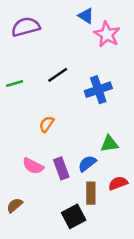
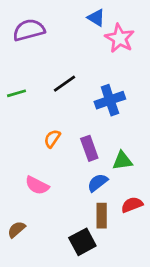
purple rectangle: (61, 168) -> (89, 148), moved

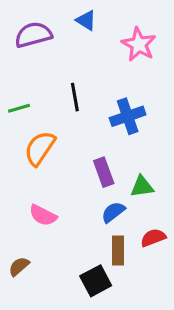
blue triangle: (96, 18) -> (86, 20), moved
black line: (65, 84) -> (75, 97), turned -65
orange semicircle: (52, 139) -> (40, 148), moved, size x1.6

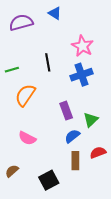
pink star: (139, 44) -> (83, 46), moved
green triangle: (142, 187) -> (91, 120), turned -35
black square: (96, 281) -> (49, 180), moved

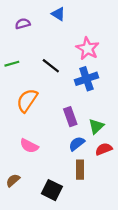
purple semicircle: (21, 22) -> (23, 24), size x0.6
black line: (48, 62) -> (51, 66), turned -42
green line: (12, 70) -> (12, 64), moved
red semicircle: (98, 152) -> (104, 149), moved
black square: (49, 180) -> (52, 190), turned -36

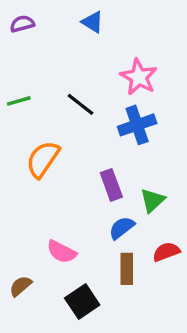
purple semicircle: (23, 24) -> (22, 24), moved
pink semicircle: (29, 146) -> (62, 252), moved
red semicircle: (104, 149) -> (166, 252), moved
black square: (52, 190) -> (82, 301), turned 30

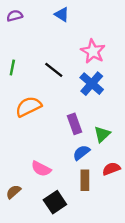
green line: (19, 101) -> (12, 67), turned -63
blue cross: (137, 125) -> (92, 84), turned -30
orange semicircle: (43, 159) -> (28, 107), turned 30

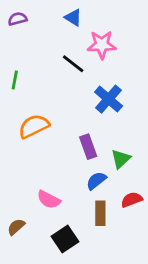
pink star: (93, 51) -> (102, 45), moved, turned -30
black line: (54, 70) -> (73, 64), moved

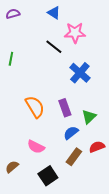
orange semicircle: (34, 126) -> (35, 107), moved, turned 85
brown rectangle: (100, 213) -> (74, 157), turned 36

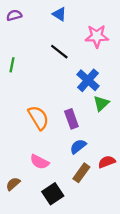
pink star: (75, 33) -> (97, 36), moved
green triangle: (89, 117) -> (101, 103), moved

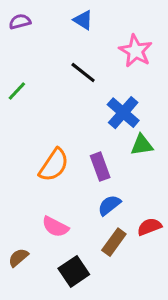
pink star: (97, 36) -> (136, 51), turned 30
green line: (12, 65) -> (17, 91), turned 32
green triangle: (101, 103) -> (142, 145), turned 35
orange semicircle: (38, 118) -> (54, 165), turned 65

